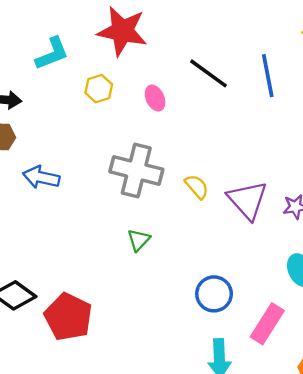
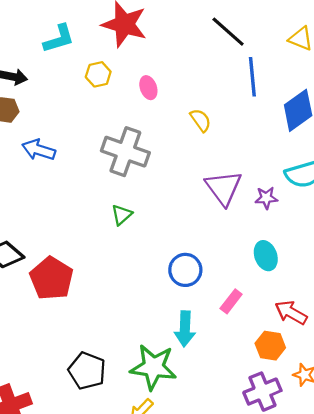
black line: (208, 73) -> (228, 32), moved
yellow semicircle: (197, 187) -> (201, 120), moved
pink rectangle: (267, 324) -> (231, 301), size x0.7

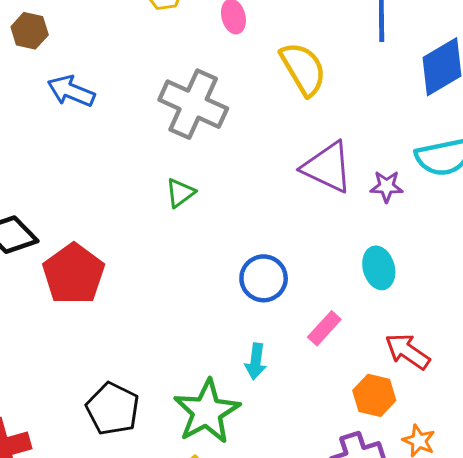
yellow semicircle: (201, 120) -> (303, 69), size x1.6
purple triangle: (224, 188) -> (327, 167), turned -33
cyan arrow: (185, 329) -> (256, 361), size x0.7
green star: (153, 367) -> (207, 412), turned 30

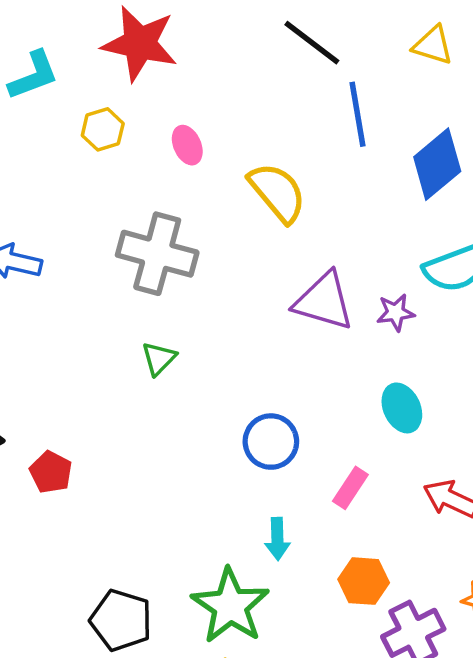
red pentagon: (74, 274) -> (51, 472), size x0.6
orange hexagon: (374, 395) -> (364, 581), moved

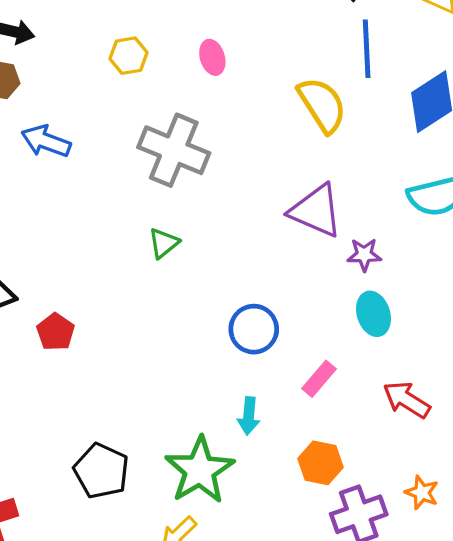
yellow hexagon: (103, 129) -> (128, 56), moved
yellow semicircle: (277, 192) -> (322, 105), moved
purple star: (396, 312) -> (364, 255), moved

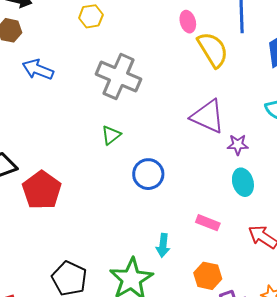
pink ellipse: (212, 57) -> (188, 22), moved
blue circle: (254, 329) -> (148, 174), moved
red pentagon: (55, 332) -> (42, 190), size x1.6
pink rectangle: (319, 379) -> (208, 223), turned 70

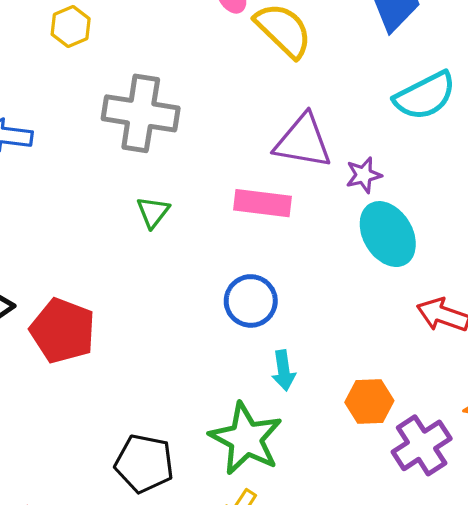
blue circle: (148, 174) -> (251, 301), moved
cyan ellipse: (243, 182) -> (388, 234), size x1.4
pink rectangle: (208, 223) -> (263, 203), moved, size x1.4

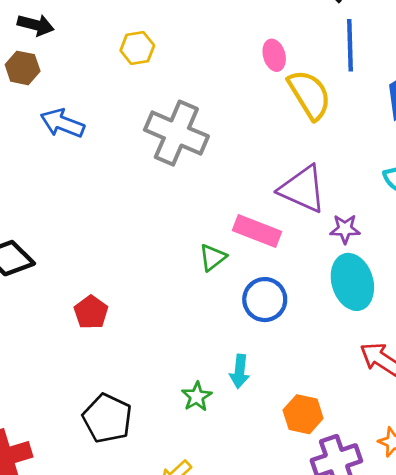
green triangle: (153, 212) -> (213, 257), moved
blue circle: (251, 301) -> (265, 300), moved
red pentagon: (63, 331) -> (91, 312), moved, size x0.6
green star: (246, 439) -> (197, 397), moved, size x0.5

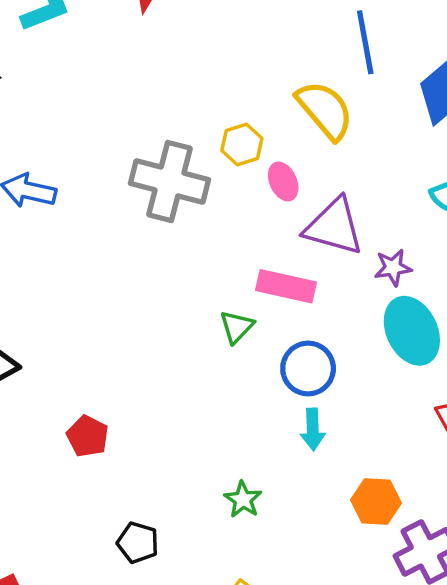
yellow hexagon: (137, 48) -> (242, 144), moved
pink ellipse: (274, 55) -> (283, 182), moved
red pentagon: (91, 312) -> (88, 436), moved
cyan arrow: (240, 371) -> (313, 429), moved
black pentagon: (107, 418) -> (138, 543), size x0.7

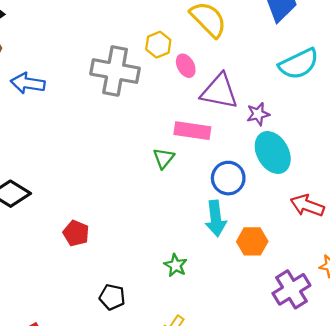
blue circle: (308, 369) -> (228, 178), moved
cyan arrow: (313, 429) -> (216, 218), size x1.4
orange hexagon: (376, 501) -> (252, 241), moved

